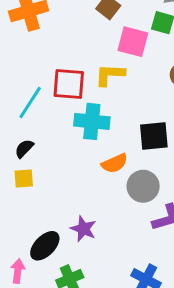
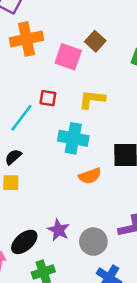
pink square: (133, 42) -> (68, 57), moved
red square: (69, 84) -> (48, 98), moved, size x0.6
gray circle: (143, 186) -> (93, 242), moved

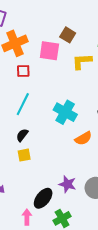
red square: (48, 98) -> (23, 71), moved
yellow L-shape: (92, 99) -> (82, 61), moved
cyan cross: (73, 138) -> (65, 112), turned 30

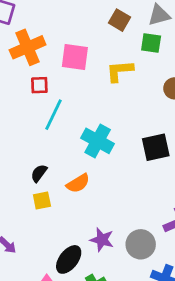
brown square: (68, 35) -> (119, 20), moved
cyan line: (23, 104) -> (53, 115), moved
orange semicircle: (83, 138) -> (78, 183), moved

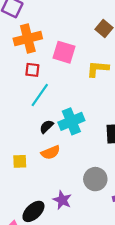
cyan cross: (98, 141) -> (71, 121), turned 30
black semicircle: (39, 173) -> (47, 127), moved
gray circle: (141, 244) -> (95, 179), moved

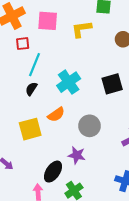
black semicircle: (47, 127) -> (31, 89), moved
yellow square: (20, 161) -> (30, 129), size x1.6
gray circle: (95, 179) -> (90, 126), moved

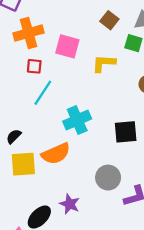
black semicircle: (31, 89) -> (14, 136), moved
orange semicircle: (56, 115) -> (56, 154), size x1.4
gray circle: (90, 126) -> (108, 178), moved

